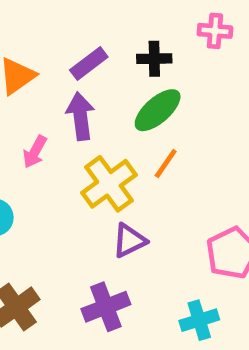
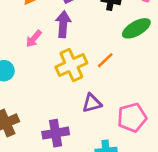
green ellipse: (158, 110) -> (136, 28), moved
purple triangle: (129, 241) -> (92, 103), moved

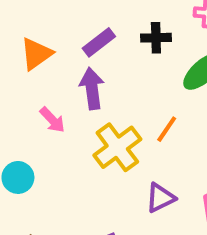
pink arrow: (34, 39) -> (52, 120), turned -72

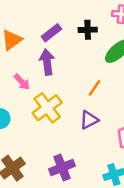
yellow cross: (117, 147) -> (47, 108), moved
purple triangle: (160, 198) -> (89, 120), moved

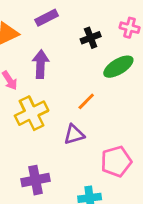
black cross: (88, 30) -> (91, 38), turned -30
purple rectangle: (51, 33) -> (47, 18), moved

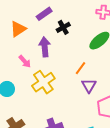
black cross: (91, 38) -> (63, 27), moved
purple triangle: (74, 134) -> (89, 86), moved, turned -35

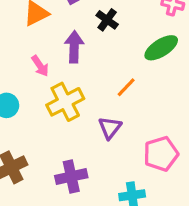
black cross: (63, 27) -> (107, 20), turned -32
purple triangle: (89, 86) -> (110, 128), moved

